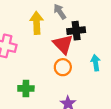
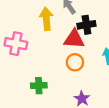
red triangle: (63, 44) -> (74, 39), turned -40

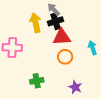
black cross: (86, 25) -> (56, 21), moved

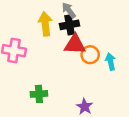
orange circle: (65, 57) -> (90, 55), moved

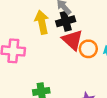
red triangle: (75, 44) -> (72, 40), turned 45

